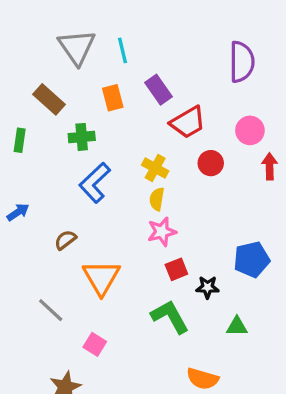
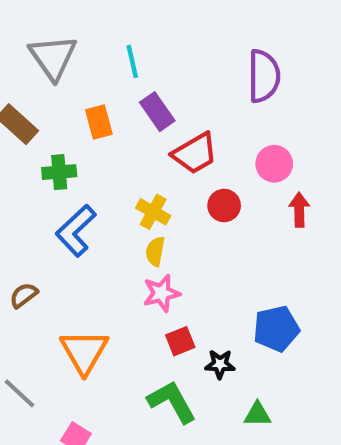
cyan line: (123, 50) -> (132, 61), moved
brown semicircle: (65, 240) -> (24, 295), moved

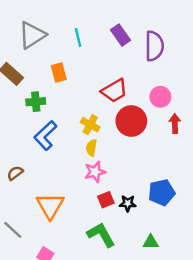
gray triangle: (53, 57) -> (32, 35), turned 32
purple rectangle: (157, 112) -> (120, 35), moved
red circle: (224, 206) -> (131, 121), size x1.6
black star: (220, 364) -> (128, 203), moved

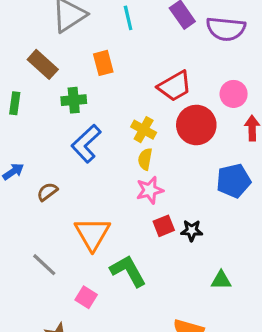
purple semicircle: (154, 46) -> (226, 29), turned 96
blue pentagon: (162, 192) -> (234, 181), moved
green L-shape: (101, 235) -> (128, 271), moved

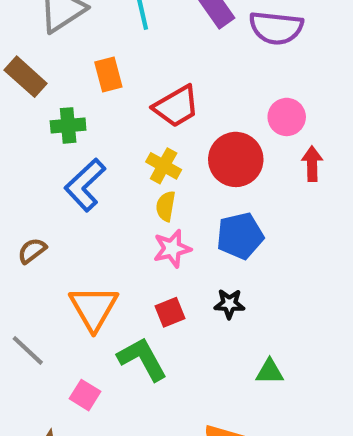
red trapezoid: (175, 86) -> (176, 106), moved
blue pentagon: (234, 181) -> (240, 236), moved
red square: (164, 226) -> (170, 312), moved

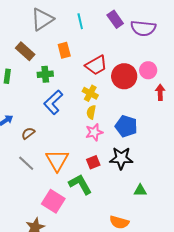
red circle: (236, 159) -> (124, 76), moved
blue pentagon: (240, 236) -> (126, 126), turned 30
black star: (229, 304) -> (121, 158), size x1.6
gray line: (28, 350) -> (26, 163), moved
pink square: (85, 395) -> (53, 201), size x1.6

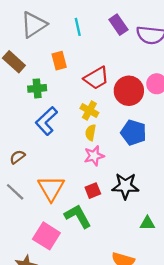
blue pentagon: (126, 126) -> (134, 133), moved

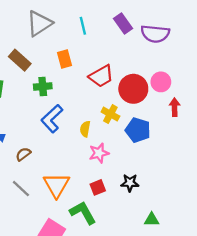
yellow cross: (89, 110) -> (110, 114), moved
yellow semicircle: (91, 133) -> (85, 129), moved
black star: (125, 186) -> (130, 183), size x0.7

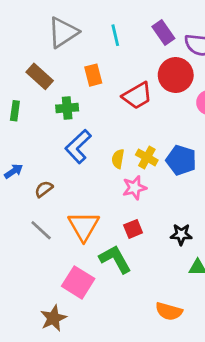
red circle: (133, 89) -> (176, 75), moved
yellow cross: (110, 114) -> (147, 157), moved
black star: (130, 183) -> (181, 234), moved

